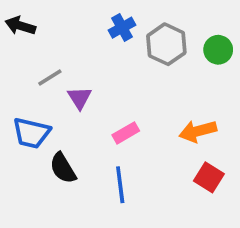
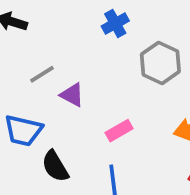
gray hexagon: (166, 44) -> (160, 63), moved
purple triangle: (79, 98) -> (72, 95), turned -30

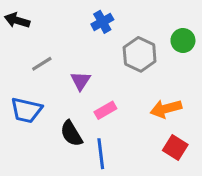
purple triangle: (72, 95) -> (81, 81), moved, turned 35
black semicircle: (55, 166) -> (71, 134), moved

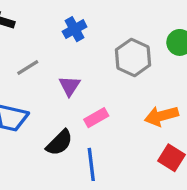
blue cross: (102, 22) -> (75, 29), moved
black semicircle: (71, 134) -> (59, 143), turned -104

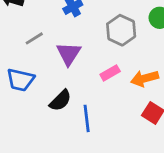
purple triangle: (70, 86) -> (69, 54), size x1.4
pink rectangle: (96, 118) -> (110, 73), moved

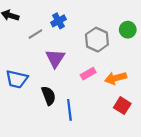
gray line: (34, 38) -> (35, 34), moved
black semicircle: (60, 101) -> (49, 96), turned -66

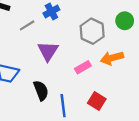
orange arrow: (116, 78) -> (112, 58), moved
red square: (122, 106) -> (97, 101), moved

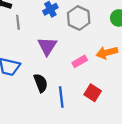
gray line: (27, 25) -> (18, 22), moved, turned -64
gray hexagon: (92, 31) -> (79, 18), moved

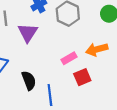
purple triangle: (47, 46) -> (28, 33), moved
red square: (93, 93) -> (82, 77), moved, turned 35

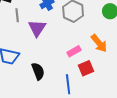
orange arrow: (97, 49) -> (99, 43), turned -114
blue line: (50, 95) -> (68, 84), moved

